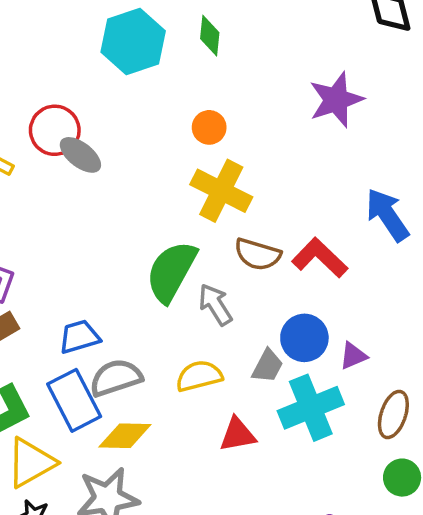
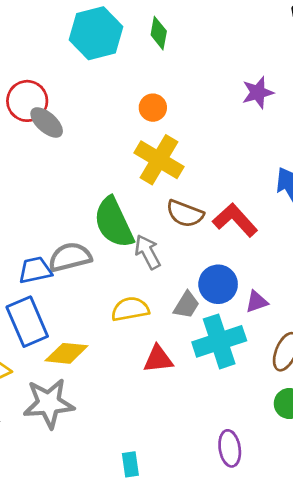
purple star: (336, 100) -> (258, 92), size x0.7
green semicircle: (171, 272) -> (114, 223), turned -58
gray semicircle: (116, 378) -> (70, 257), moved

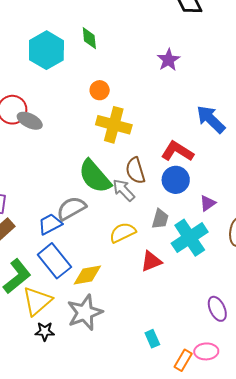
brown semicircle: (185, 214) -> (135, 171), moved, turned 68
blue circle: (218, 284) -> (176, 180), moved

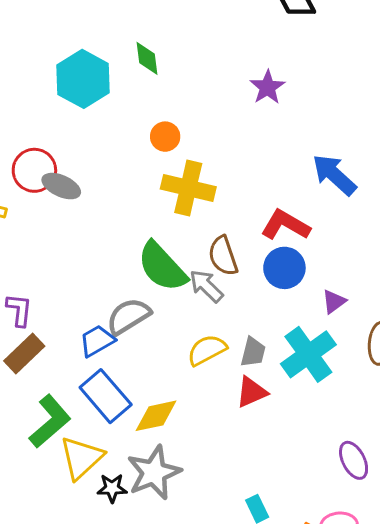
gray trapezoid: (160, 219) -> (253, 352), moved
black star: (45, 331) -> (112, 488), moved

